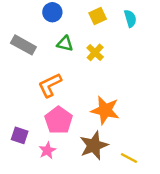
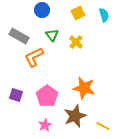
green triangle: (65, 44) -> (52, 35), turned 40
orange L-shape: (50, 85) -> (34, 57), moved
purple square: (20, 135) -> (16, 95), moved
pink star: (47, 150) -> (45, 125), moved

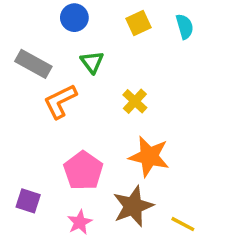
yellow cross: (76, 42) -> (135, 101), moved
purple square: (16, 95) -> (28, 201), moved

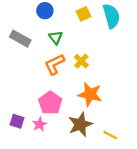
cyan semicircle: (185, 27) -> (111, 16), size x1.6
orange L-shape: (60, 101) -> (55, 64), moved
pink star: (80, 222) -> (40, 124), moved

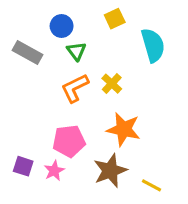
blue circle: (45, 11) -> (62, 26), moved
cyan semicircle: (111, 16) -> (153, 45), moved
pink pentagon: (50, 103) -> (69, 141), turned 30

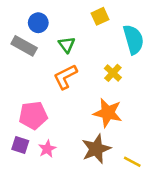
blue circle: (62, 26) -> (38, 23), moved
yellow cross: (112, 84) -> (113, 73), moved
pink pentagon: (69, 141) -> (33, 115), moved

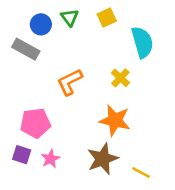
green triangle: (67, 45) -> (70, 18), moved

